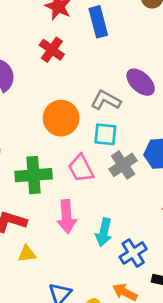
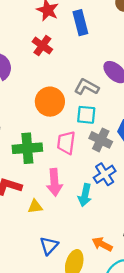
gray cross: (123, 165) -> (101, 140), turned -30
pink trapezoid: (81, 168) -> (66, 143), turned 35
blue cross: (133, 253) -> (105, 174), moved
yellow triangle: (27, 254) -> (35, 207), moved

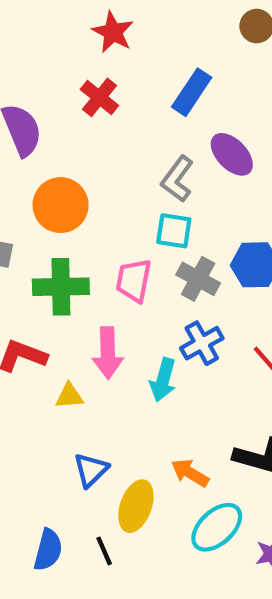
blue rectangle: (80, 23) -> (192, 92), moved, turned 45
gray L-shape: (87, 87) -> (177, 179), turned -85
orange circle: (50, 102) -> (61, 205), moved

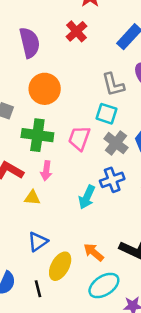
gray L-shape: (177, 179) -> (113, 85), turned -60
pink arrow: (108, 353) -> (46, 171), moved, size x0.7

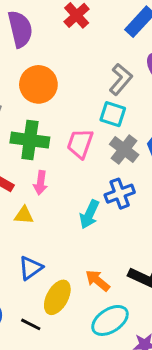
gray L-shape: (113, 85) -> (121, 79), turned -125
black line: (38, 289) -> (31, 324), turned -49

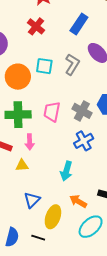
cyan square: (113, 114) -> (44, 66), moved
cyan arrow: (89, 214) -> (66, 171), moved

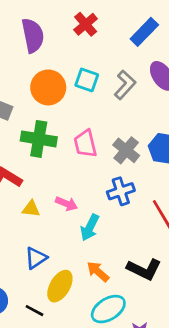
pink trapezoid: (52, 112) -> (85, 144), turned -35
pink arrow: (30, 142) -> (66, 204), moved, turned -77

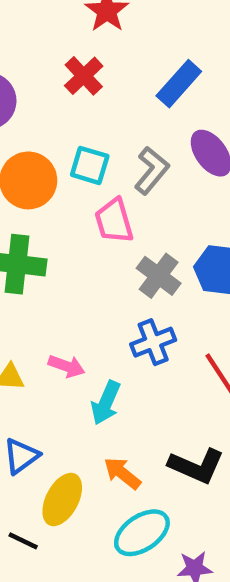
pink trapezoid: (85, 144) -> (114, 221), moved

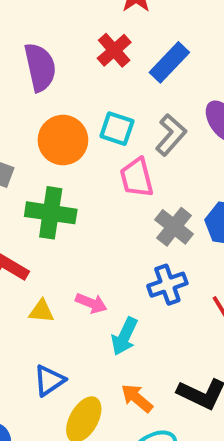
blue rectangle: (179, 84) -> (169, 62), moved

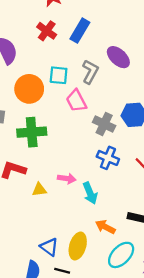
blue cross: (167, 285) -> (108, 158), turned -35
cyan arrow: (124, 336) -> (90, 193), turned -35
blue triangle: (49, 380) -> (49, 247), moved, turned -36

